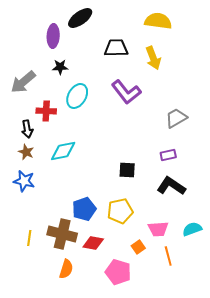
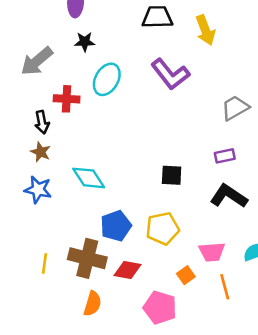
cyan diamond: (63, 151) -> (89, 178), moved, turned 68

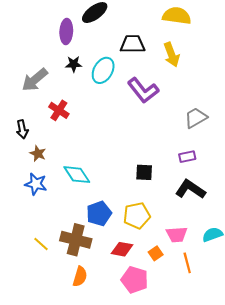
cyan ellipse: (107, 79) -> (103, 70), moved
red cross: (67, 99) -> (59, 110), turned 30
black arrow: (42, 122) -> (22, 129), moved
yellow line: (44, 264) -> (41, 244), turned -56
red diamond: (127, 270) -> (122, 249), moved

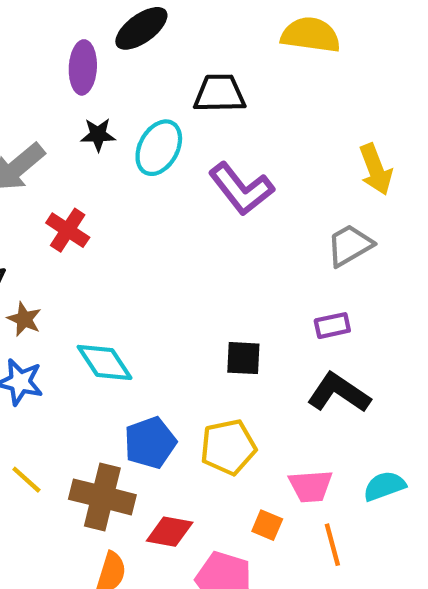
yellow arrow: (171, 55) -> (376, 169), moved
yellow line: (41, 244) -> (26, 480), moved
red diamond: (122, 249) -> (170, 532), moved
orange square: (156, 253) -> (267, 525), turned -32

